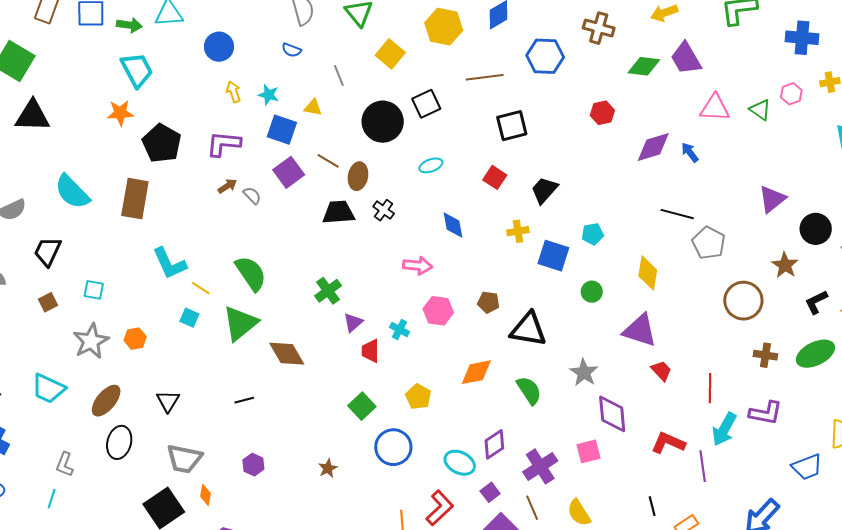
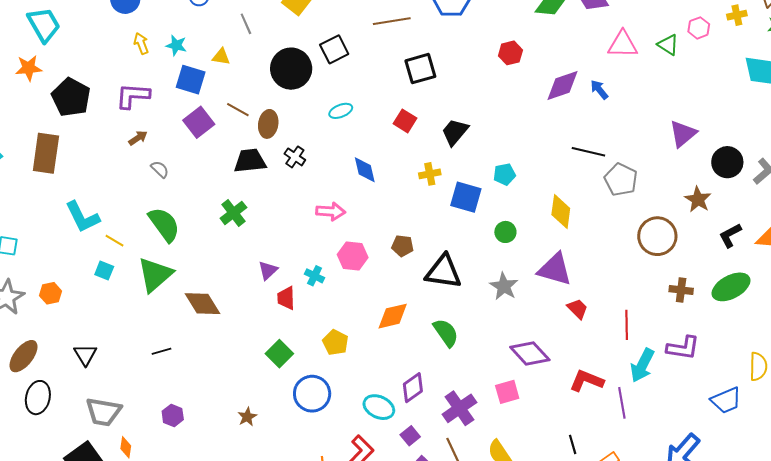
gray semicircle: (252, 195) -> (160, 169), moved
green cross: (328, 291) -> (233, 213), moved
gray star: (584, 372) -> (504, 286), moved
purple diamond: (612, 414) -> (530, 354), turned -36

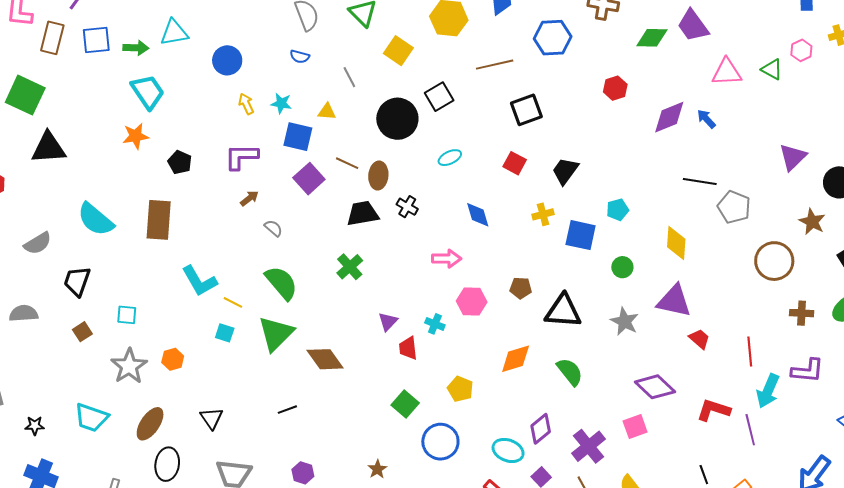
black pentagon: (71, 97) -> (180, 162), size x0.6

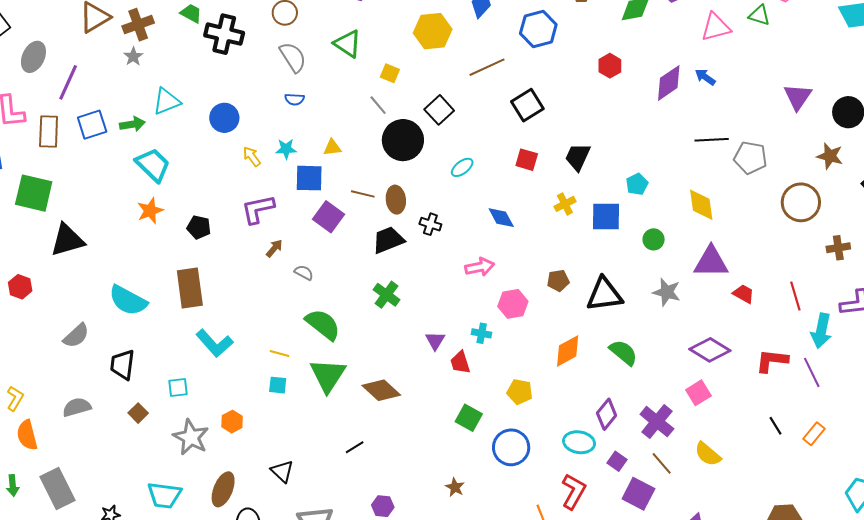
yellow square: (398, 51) -> (390, 73), size x0.7
gray line: (349, 77) -> (378, 105), moved
cyan L-shape: (199, 281) -> (214, 343), moved

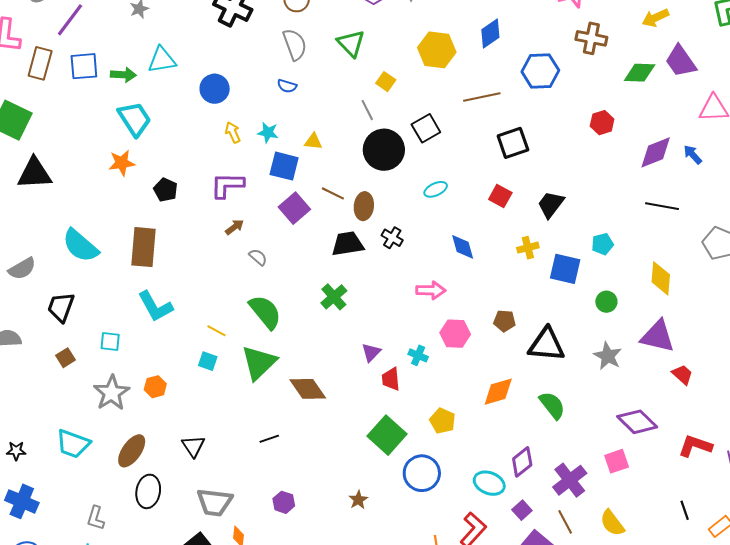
black line: (712, 140) -> (662, 206), moved
green square: (469, 418) -> (387, 435), size x1.4

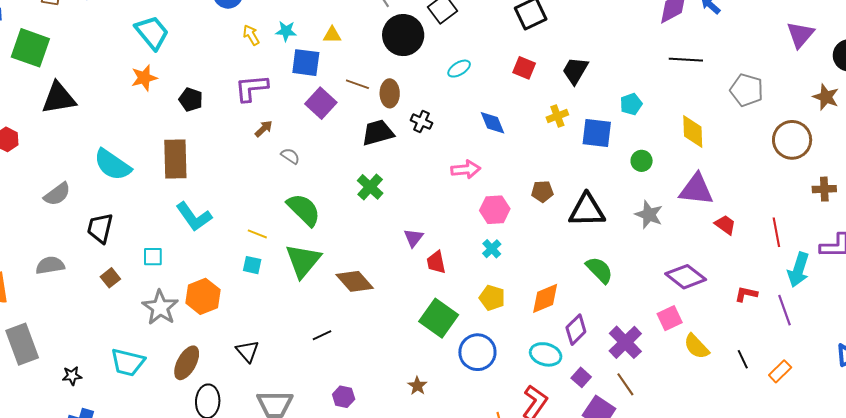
cyan cross: (418, 355) -> (492, 249), moved, turned 30
orange hexagon: (155, 387) -> (203, 296), size x1.6
orange diamond: (498, 392) -> (545, 298), moved
red L-shape: (695, 446) -> (746, 294), size x0.7
yellow semicircle: (612, 523) -> (696, 346), moved

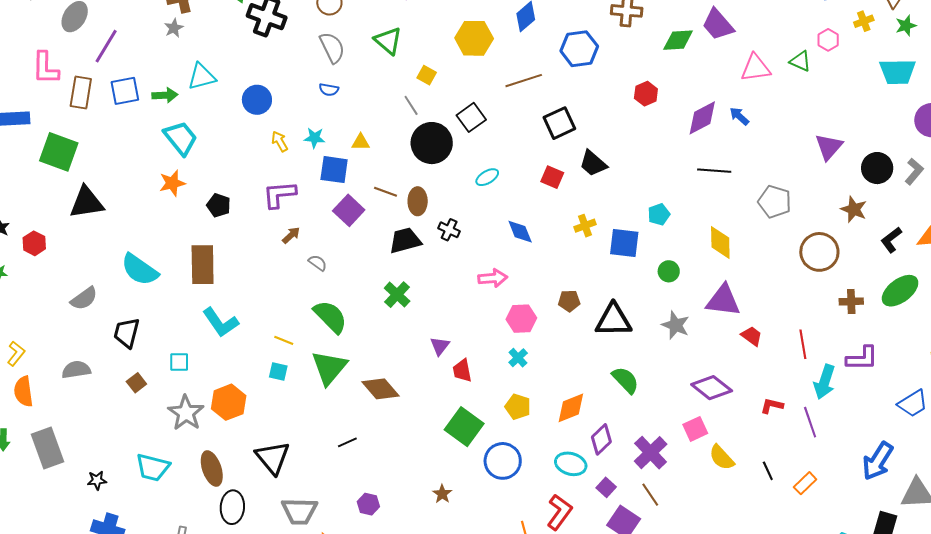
black trapezoid: (575, 71) -> (593, 163), moved, turned -80
black triangle: (247, 351) -> (273, 458), size x1.5
brown ellipse: (187, 363) -> (212, 469), turned -48

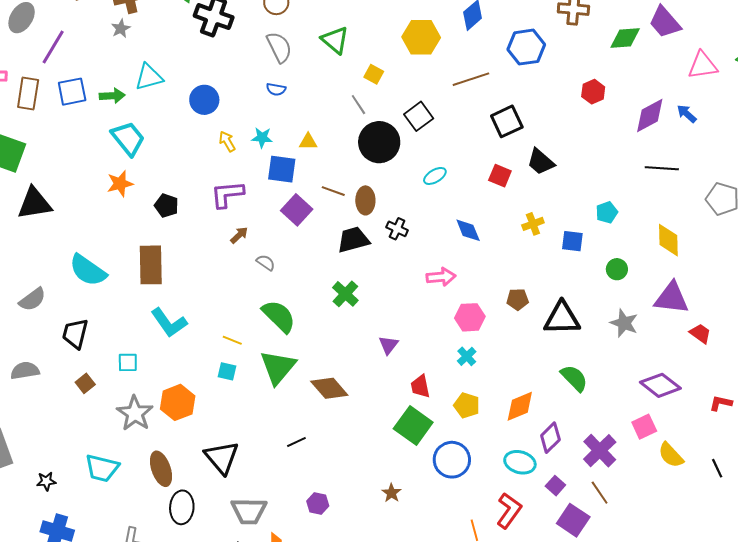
blue square: (624, 243) -> (572, 241), size x0.7
red trapezoid: (462, 371) -> (420, 386), moved

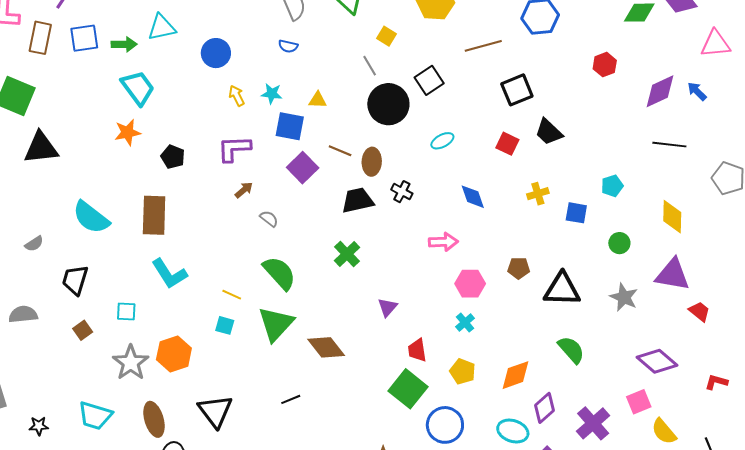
gray semicircle: (32, 299) -> (34, 244), size x0.7

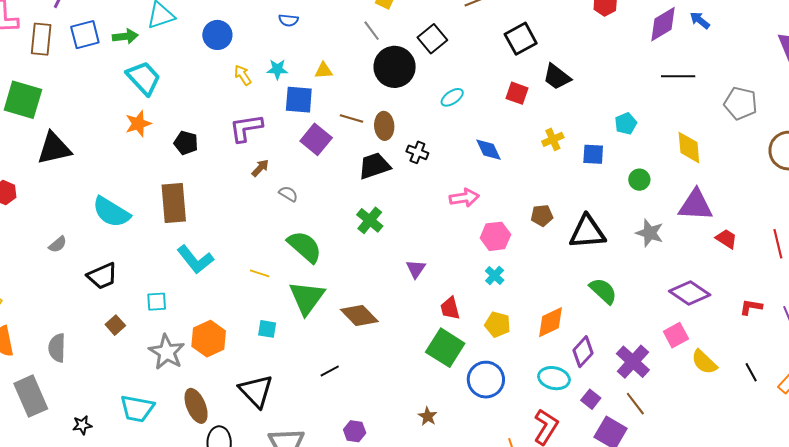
black trapezoid: (75, 280) -> (102, 276), turned -124
gray semicircle: (23, 314) -> (57, 348), moved, turned -76
cyan square: (225, 325) -> (267, 329), moved

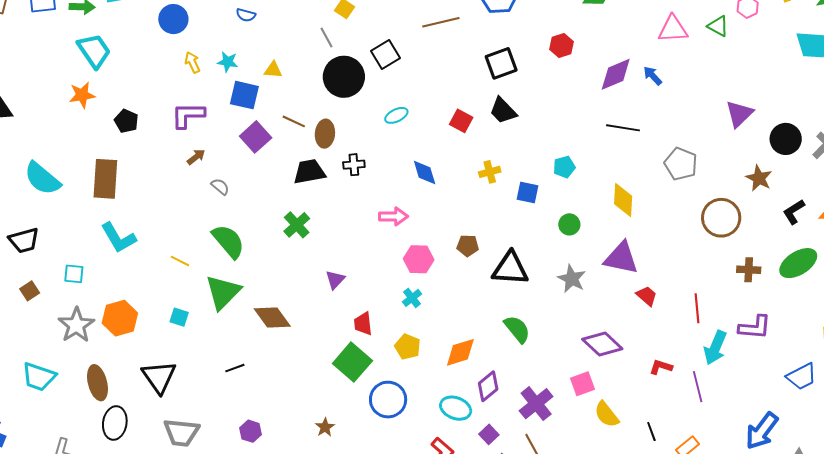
black square: (521, 39) -> (501, 63), moved
black cross: (417, 152) -> (354, 165), turned -35

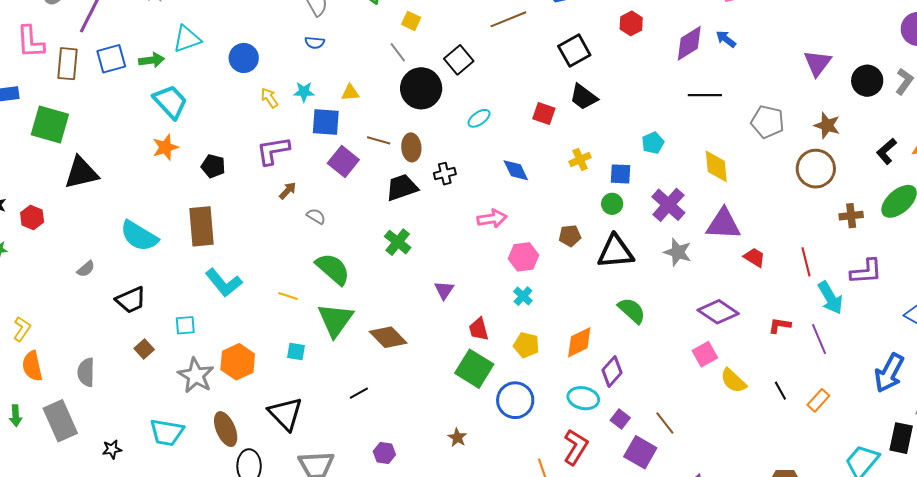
brown star: (759, 178) -> (827, 125), moved
green circle: (569, 224) -> (612, 204), moved
cyan arrow: (715, 348) -> (830, 298), turned -44
purple cross: (536, 404) -> (668, 205), moved

